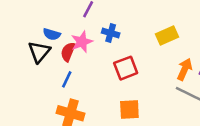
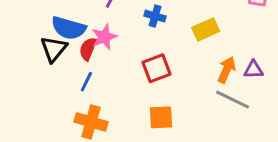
blue cross: (111, 33) -> (155, 16), moved
blue semicircle: (52, 34) -> (69, 28), size x1.6

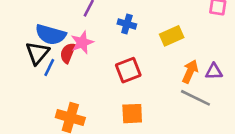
blue line: (86, 82) -> (49, 67), moved

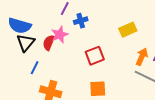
blue cross: (127, 24) -> (81, 21), moved, turned -32
blue semicircle: (51, 35) -> (20, 26), moved
blue line: (49, 67) -> (35, 68), moved

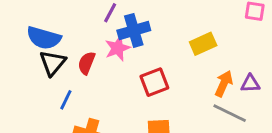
blue cross: (81, 21) -> (134, 30), size x1.5
pink star: (60, 35) -> (118, 48), moved

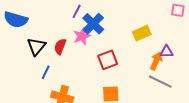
blue cross: (134, 30) -> (93, 24), turned -30
blue semicircle: (44, 38) -> (16, 20), moved
purple triangle: (250, 84) -> (167, 52), moved

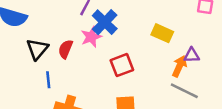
yellow rectangle: (142, 33) -> (162, 33), turned 48
blue line: (46, 72) -> (48, 80), turned -32

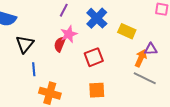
blue cross: (105, 22) -> (97, 18), moved
red semicircle: (65, 49) -> (60, 44), moved

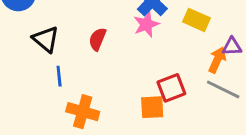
pink star: (69, 34) -> (146, 24), moved
black triangle: (25, 44) -> (46, 39), turned -30
red square: (94, 57) -> (171, 88), moved

